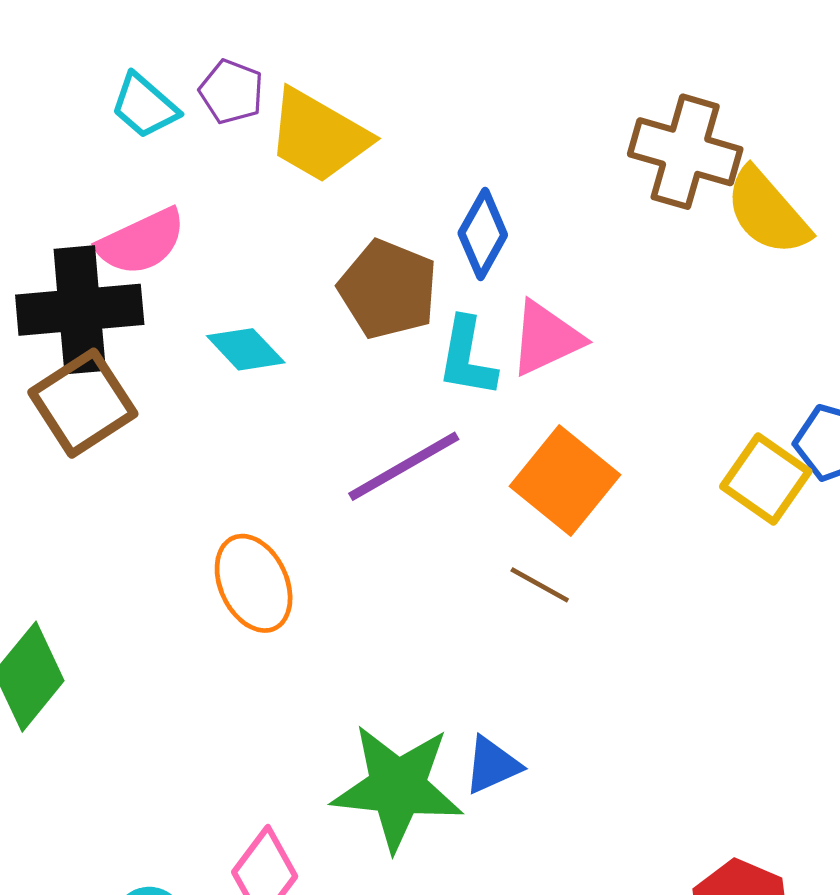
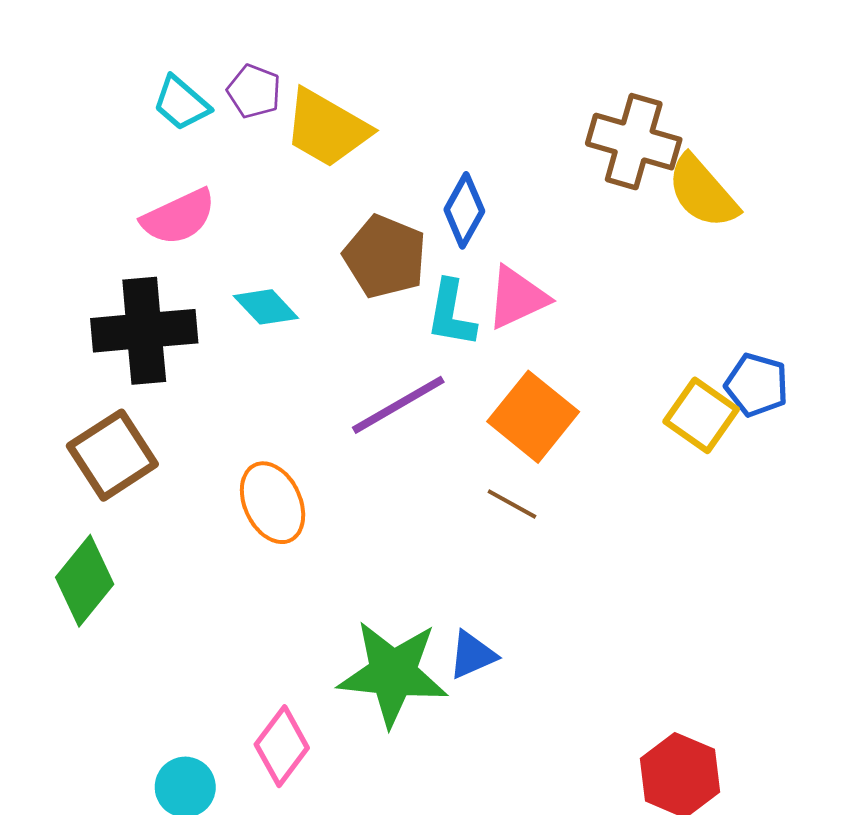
black cross: (80, 310) -> (144, 331), moved
brown square: (83, 403) -> (112, 455), moved

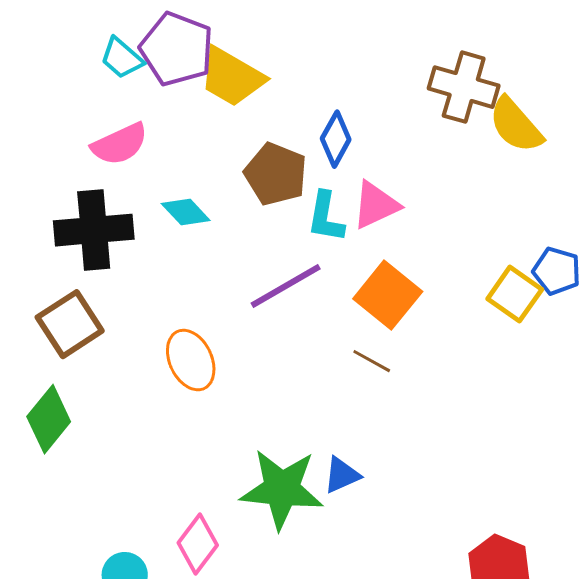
purple pentagon: (254, 91) -> (177, 49), size x1.8

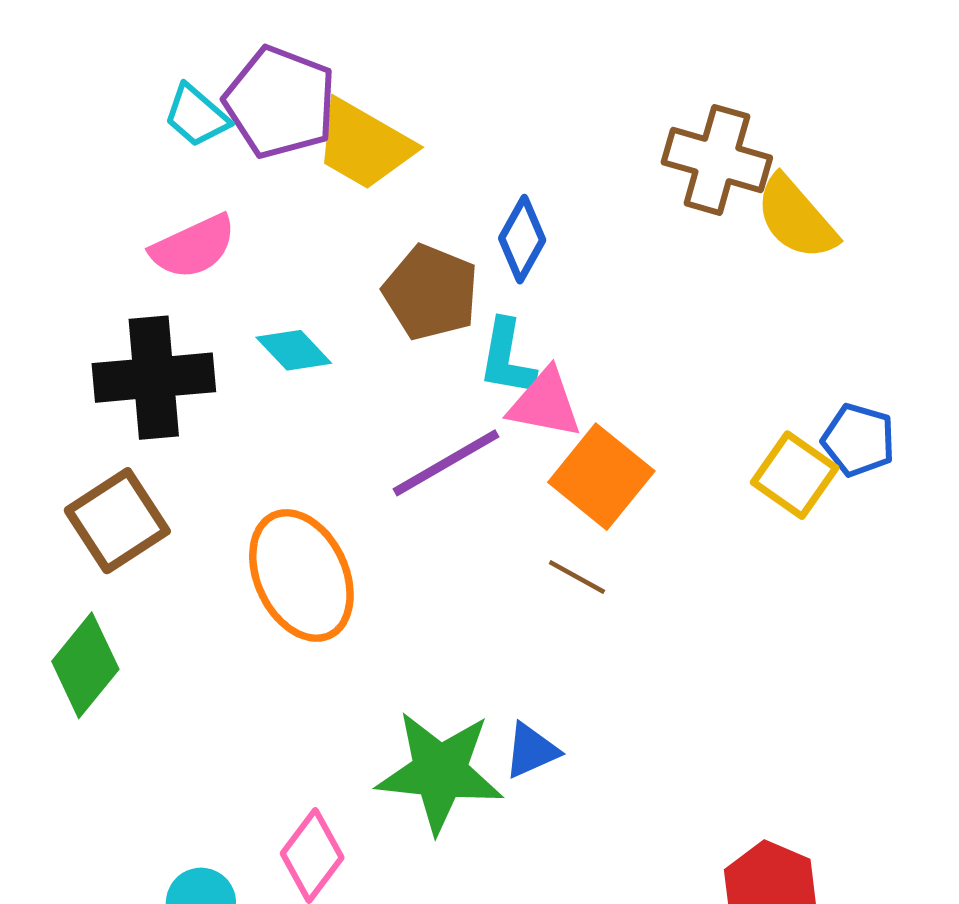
pink triangle: (376, 205) -> (545, 404), moved, turned 36
orange ellipse: (191, 360) -> (301, 575), size x1.4

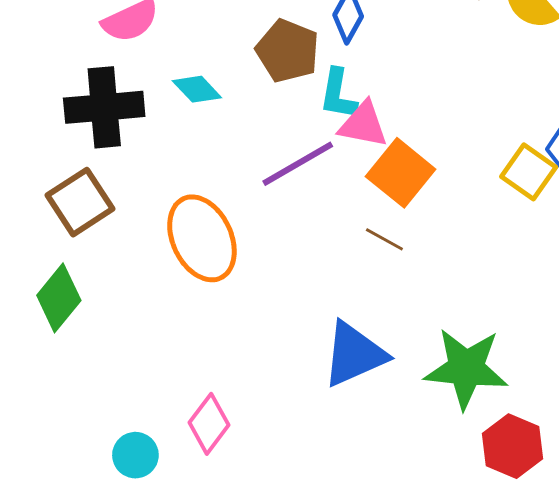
blue triangle: (531, 751) -> (354, 354), size x1.8
green star: (440, 772) -> (466, 368), moved

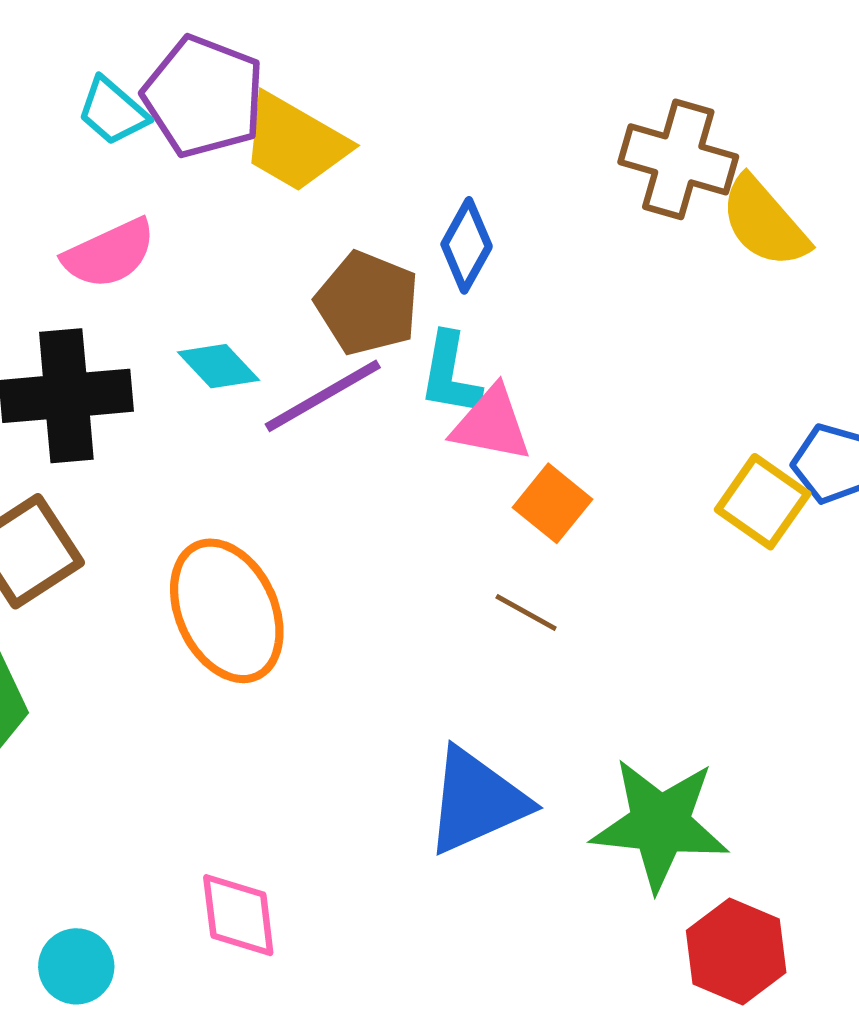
purple line: (298, 164) -> (323, 396), moved
orange square: (401, 173) -> (553, 503), size x0.7
pink diamond: (209, 424) -> (238, 915), turned -44
cyan circle: (135, 455) -> (76, 966), moved

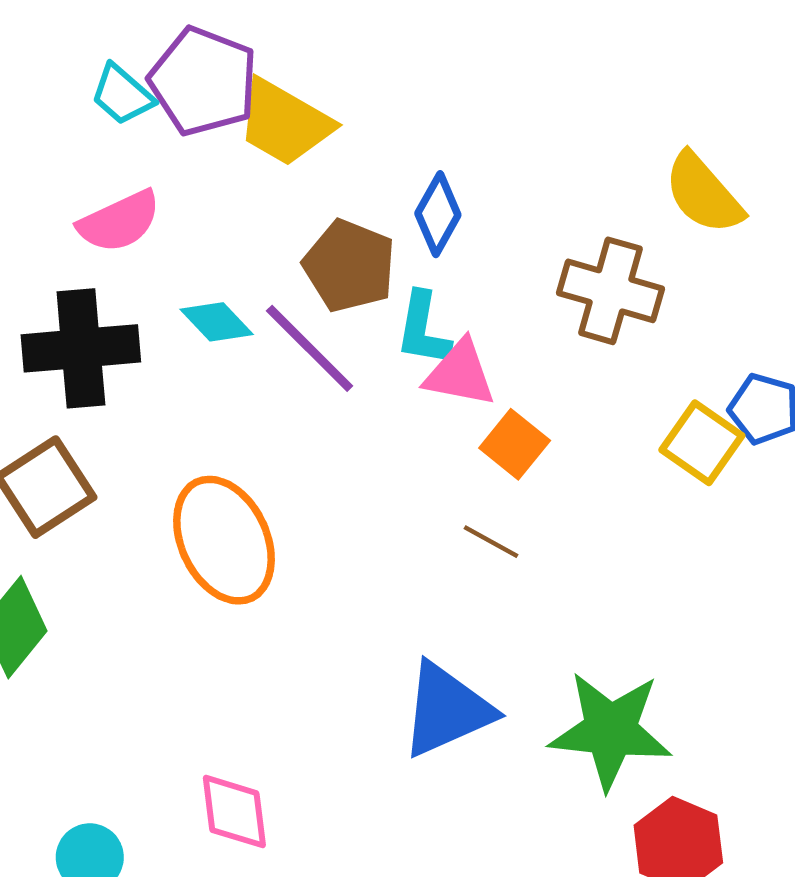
brown cross: (678, 159) -> (610, 291), moved
purple line: (323, 396) -> (310, 348), turned 75

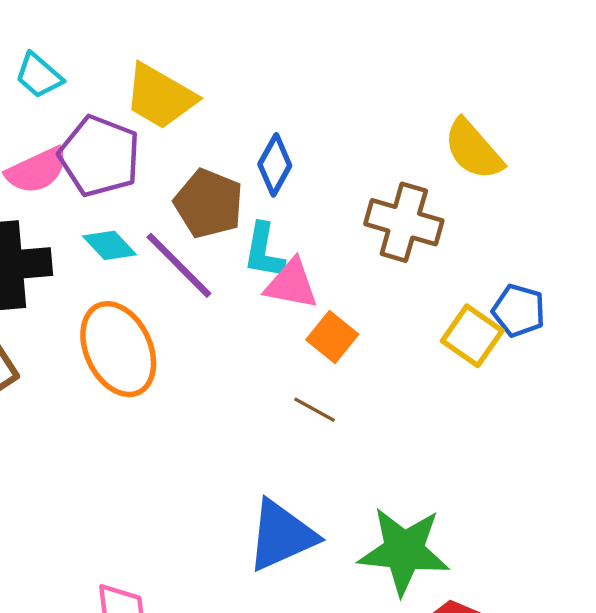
purple pentagon: (203, 81) -> (99, 156), moved
orange ellipse: (224, 540) -> (118, 349), moved

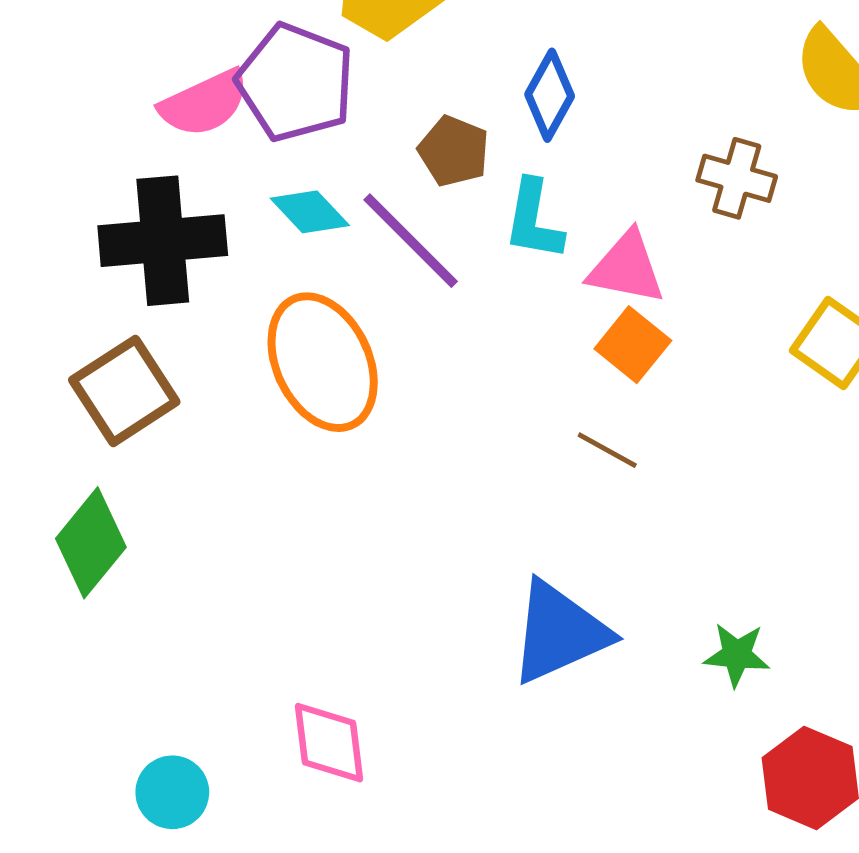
brown pentagon: (209, 203) -> (454, 151), size x0.7
brown cross: (404, 222) -> (737, 178), size x0.7
pink triangle: (291, 284) -> (626, 268), moved
green star: (404, 551) -> (737, 655), size x0.5

